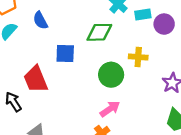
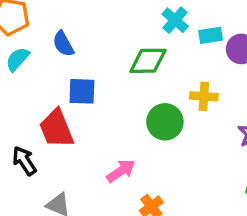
blue square: (65, 53) -> (82, 91), moved
pink arrow: (110, 109) -> (121, 171), moved

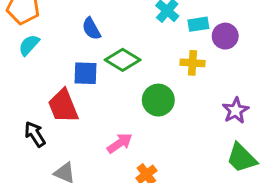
blue semicircle: (63, 44) -> (91, 29), moved
green diamond: (148, 61) -> (123, 60), moved, turned 32
yellow cross: (204, 96) -> (192, 63), moved

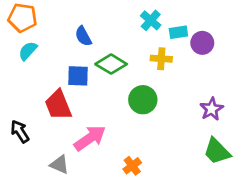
yellow cross: (192, 63) -> (161, 59), moved
black arrow: (35, 134) -> (20, 131), moved
pink arrow: (120, 143) -> (90, 138), moved, size x1.4

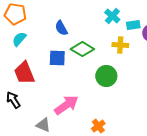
red trapezoid: (58, 105) -> (24, 73), moved

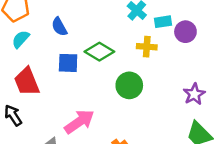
blue semicircle: (61, 28) -> (59, 27), moved

